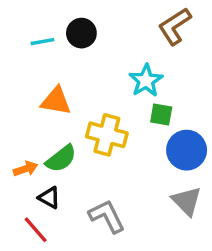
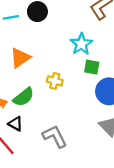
orange triangle: (56, 101) -> (20, 58), turned -45
yellow cross: (107, 135) -> (55, 81), size x0.6

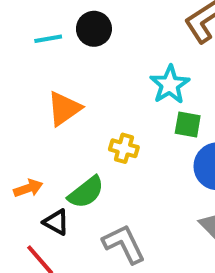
green semicircle: (24, 97) -> (86, 192), moved

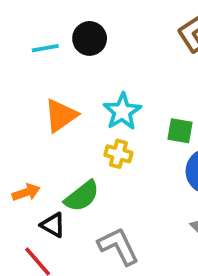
cyan star: (170, 85) -> (122, 112), moved

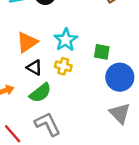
black triangle: (53, 225) -> (34, 68), moved
gray L-shape: (118, 246) -> (48, 124), moved

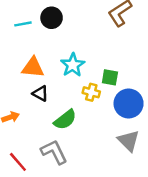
orange triangle: (27, 42) -> (33, 67), turned 40
yellow cross: (63, 66) -> (91, 92), moved
green semicircle: (40, 93) -> (65, 120), moved

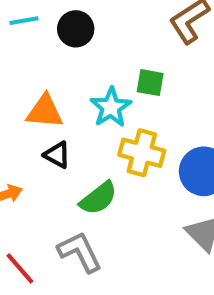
cyan line: (23, 24) -> (24, 21), moved
green square: (110, 77) -> (150, 83), moved
yellow cross: (91, 92) -> (142, 153), size x1.5

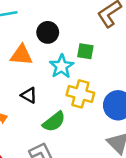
black circle: (76, 29) -> (48, 32), moved
orange triangle: (45, 111) -> (21, 55), moved

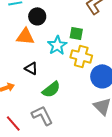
black circle: (48, 32) -> (37, 16), moved
yellow cross: (80, 94) -> (81, 56), moved

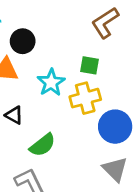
green square: (76, 33) -> (89, 65), moved
yellow cross: (81, 56) -> (85, 98), turned -30

